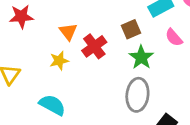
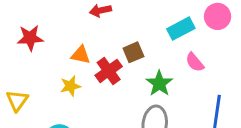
brown square: (131, 29) -> (133, 52), moved
orange triangle: (68, 32) -> (81, 55), turned -42

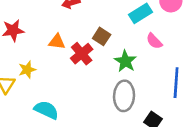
brown square: (133, 52) -> (102, 36), turned -30
yellow star: (70, 86) -> (27, 70), moved

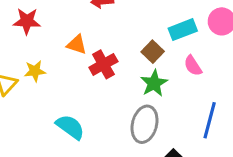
brown square: (102, 36) -> (153, 52), moved
cyan semicircle: (46, 110) -> (70, 127), moved

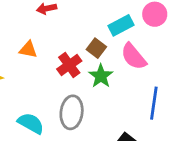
red cross: (103, 64) -> (69, 65), moved
pink semicircle: (193, 66) -> (134, 56), size x1.5
gray ellipse: (145, 124) -> (72, 112), moved

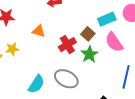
gray ellipse: (72, 112) -> (66, 79), turned -75
cyan semicircle: (31, 123) -> (36, 84), turned 90

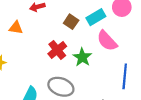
orange triangle: (39, 31) -> (16, 28), moved
brown square: (88, 34) -> (71, 22), moved

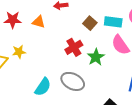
cyan rectangle: (96, 17) -> (113, 22), turned 30

